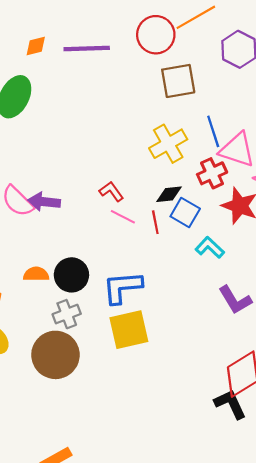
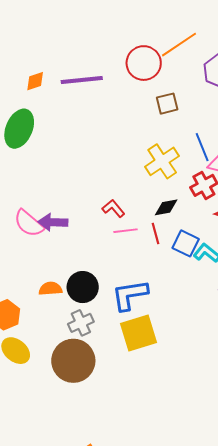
brown square: (178, 81) -> (167, 104), size x0.7
blue square: (185, 212) -> (186, 243), moved
pink line: (123, 217) -> (126, 231), turned -30

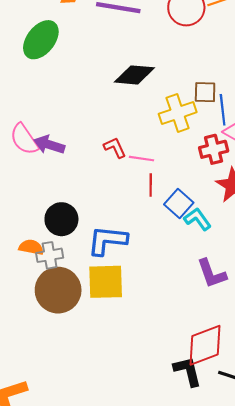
brown square: (167, 104) -> (205, 92), moved
black diamond: (166, 207) -> (134, 75), moved, size x1.5
pink line: (126, 231) -> (141, 159), moved
orange semicircle: (50, 289) -> (31, 247), moved
brown circle: (73, 361) -> (58, 290), moved

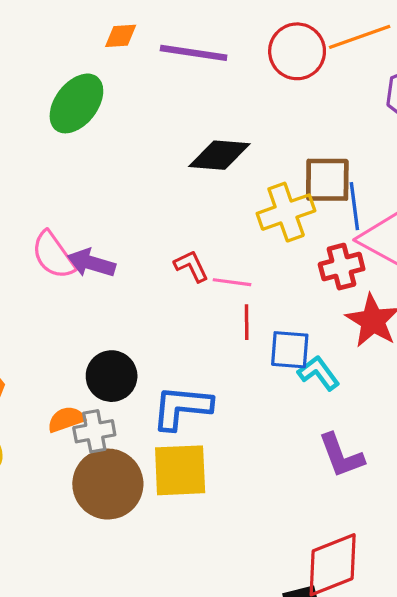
brown square: (205, 92) -> (327, 180), size x1.4
blue square: (179, 203) -> (290, 350), turned -36
orange semicircle: (31, 247) -> (66, 419), turned -30

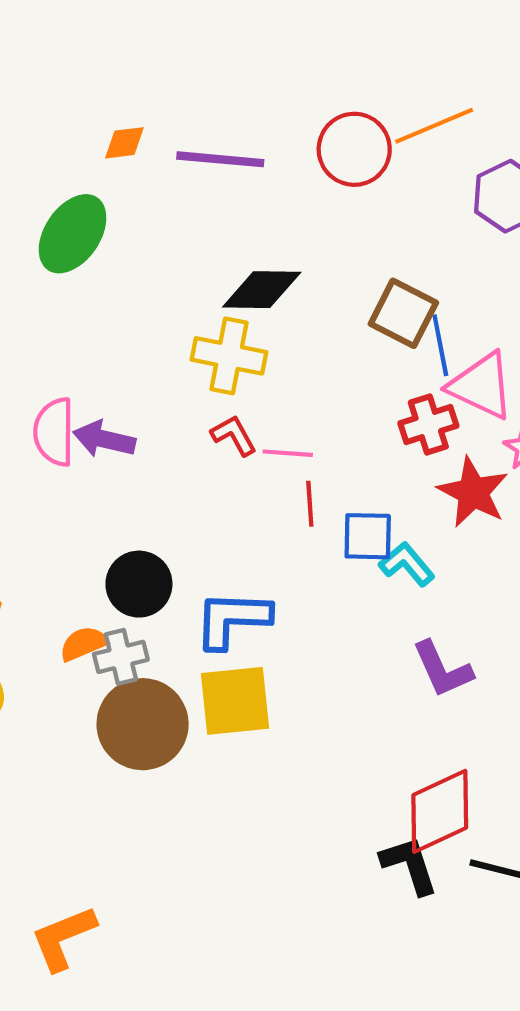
brown square: (327, 180) -> (403, 313), turned 30
yellow cross: (286, 212) -> (229, 356), moved, turned 34
pink semicircle: (53, 255) -> (54, 432), turned 39

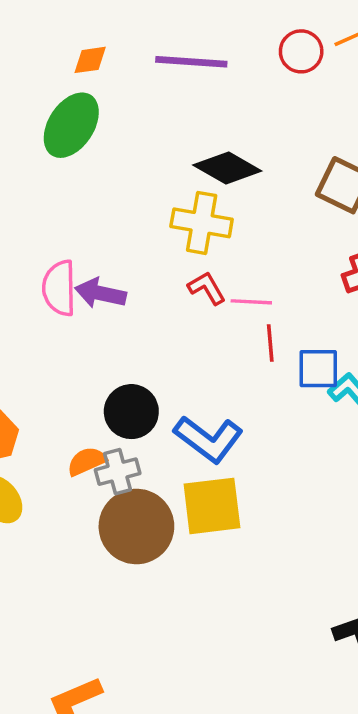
orange diamond: (124, 143) -> (90, 60), moved
red circle: (354, 149) -> (301, 51), size x0.7
black diamond: (262, 290) -> (227, 168), turned 30
blue L-shape: (232, 619) -> (208, 439), turned -144

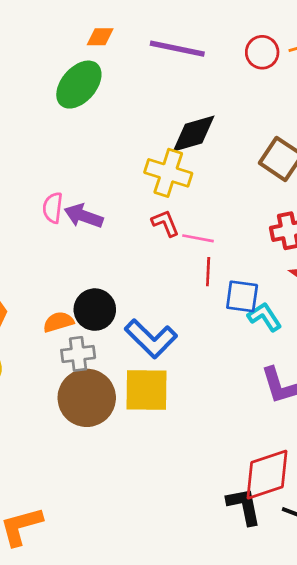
black diamond: (227, 168) -> (194, 134), turned -54
pink semicircle: (59, 288) -> (53, 208), size x0.7
orange semicircle: (87, 461) -> (58, 322), moved

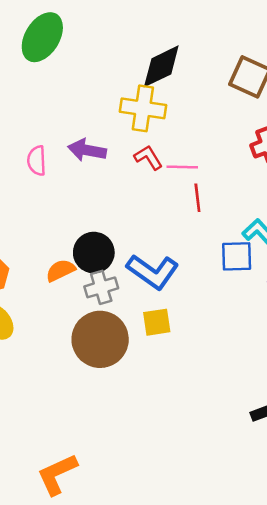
purple arrow: (84, 216) -> (87, 150), moved
blue square: (242, 296) -> (237, 256), moved
gray cross: (78, 354) -> (101, 287), moved
yellow square: (147, 390) -> (157, 322), size x0.6

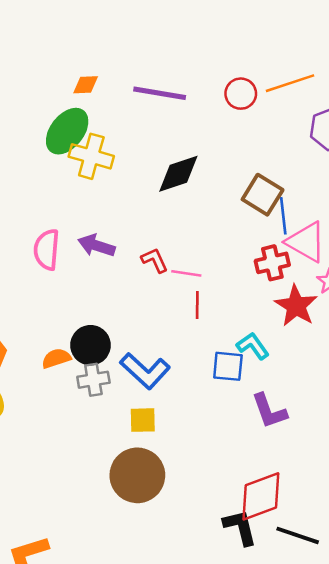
yellow cross: (143, 108) -> (91, 156), moved
pink semicircle: (37, 161) -> (47, 250), size x1.4
brown circle: (100, 339) -> (137, 475), moved

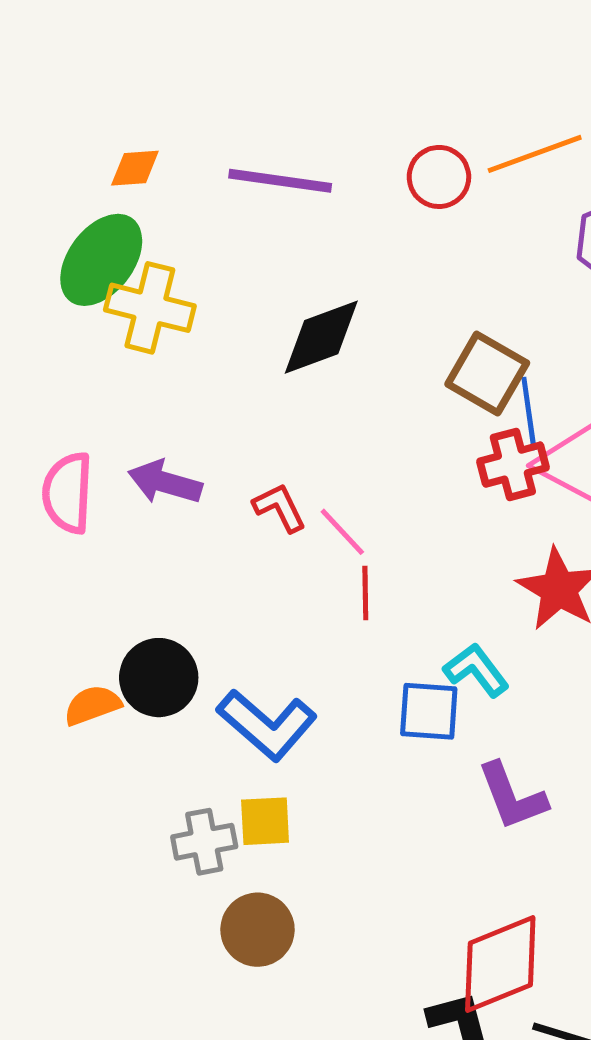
red cross: (272, 263) -> (513, 465), moved
pink line: (186, 273) -> (342, 532), turned 40
gray cross: (93, 380) -> (204, 842), moved
brown circle: (137, 475) -> (258, 930), size x0.7

